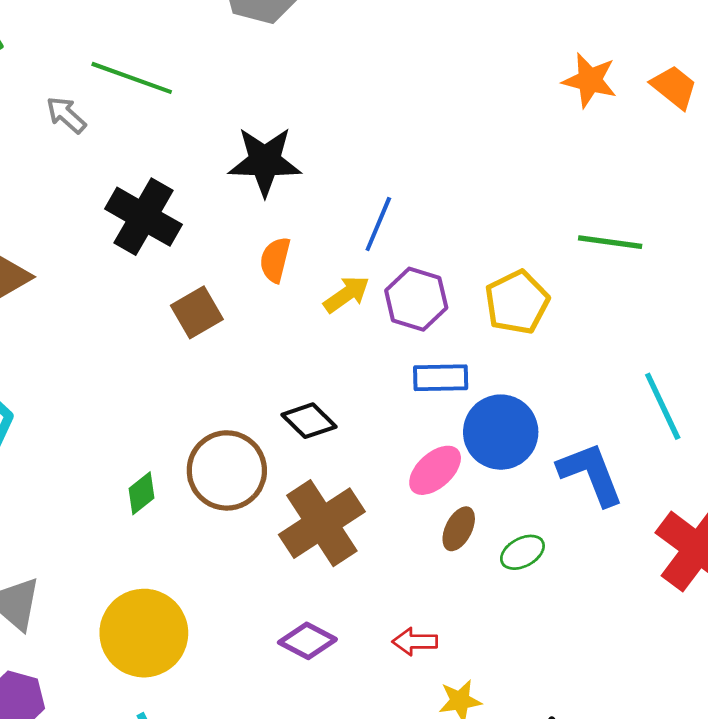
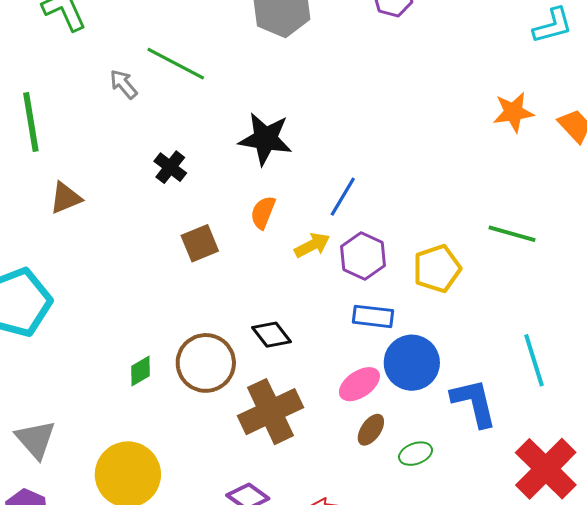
orange star: (590, 80) -> (513, 112), turned -30
black cross: (143, 217) -> (170, 167), size x0.6

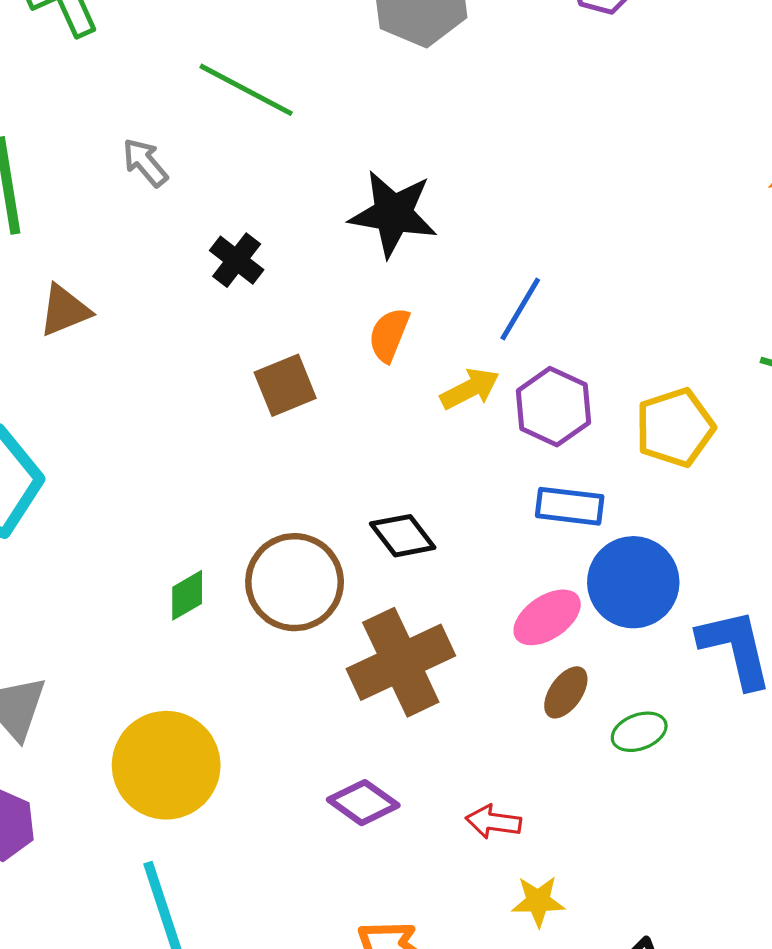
gray arrow: (124, 84) -> (145, 162), moved

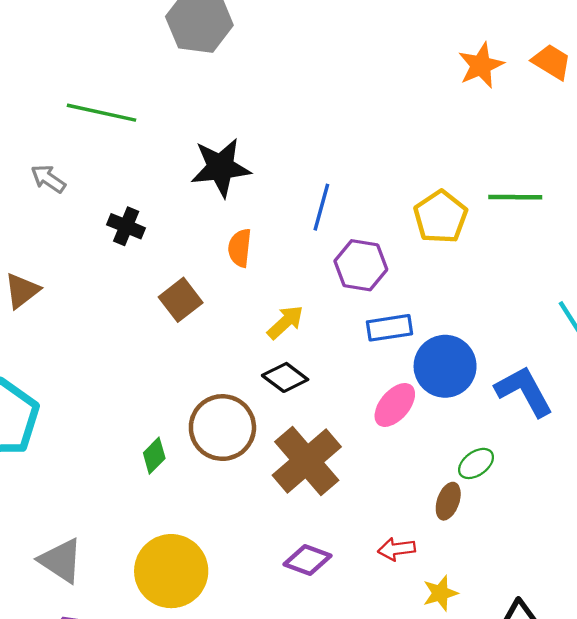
yellow arrow: (470, 389) -> (285, 322), moved
yellow pentagon: (675, 428) -> (441, 217), moved
brown ellipse: (566, 692) -> (448, 501), moved

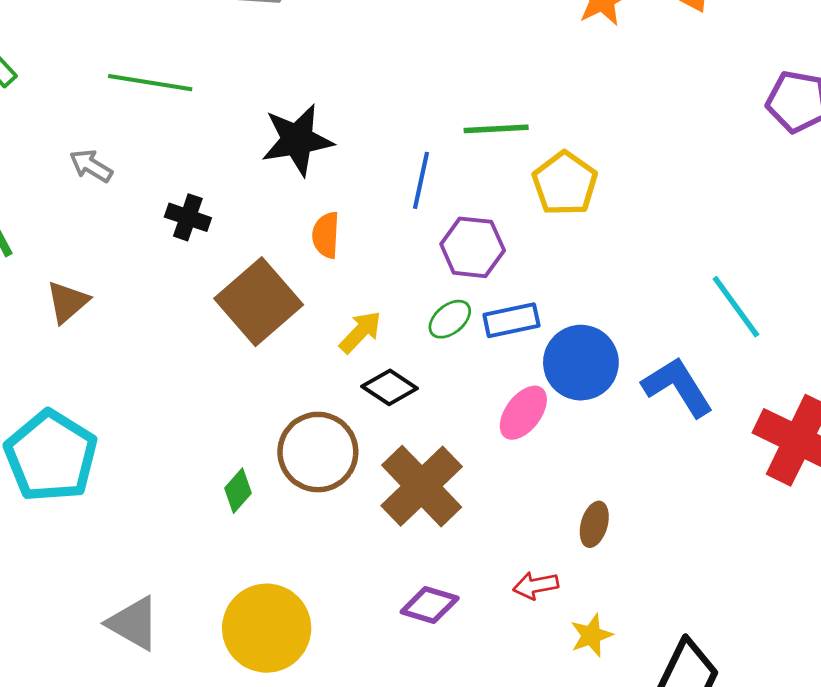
green line: (515, 197) -> (496, 129), moved
brown square: (181, 300) -> (259, 302), size x1.6
yellow arrow: (285, 322) -> (360, 332), moved
green ellipse: (476, 463) -> (450, 319), moved

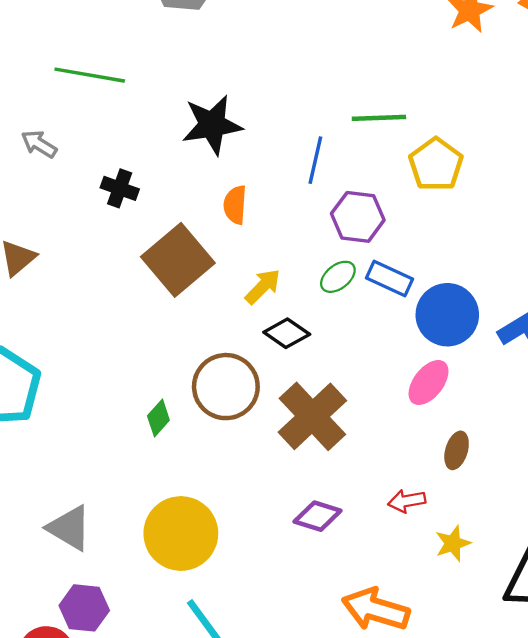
blue rectangle: (511, 320) -> (390, 279), turned 36
pink ellipse: (523, 413) -> (429, 383), moved

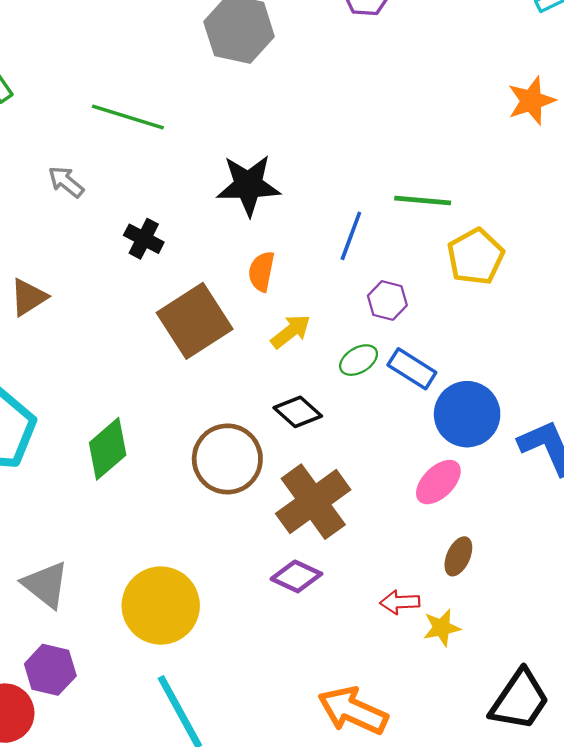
purple hexagon: (358, 217) -> (387, 300), size x0.7
yellow arrow: (263, 286) -> (291, 331), moved
green diamond: (158, 418) -> (108, 449), moved, size x1.6
purple diamond: (318, 516) -> (296, 576), moved
yellow star: (453, 543) -> (442, 628), moved

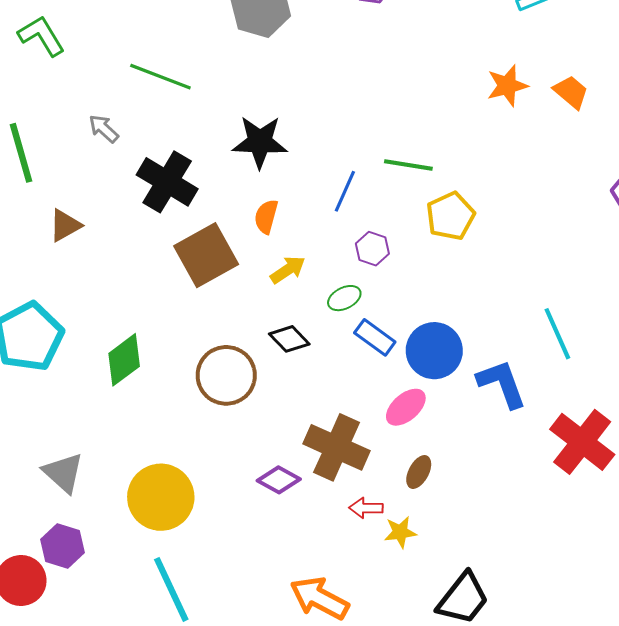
black cross: (144, 239) -> (167, 182), size x1.8
blue rectangle: (412, 369) -> (375, 337), moved
brown cross: (313, 502) -> (337, 447), moved, turned -34

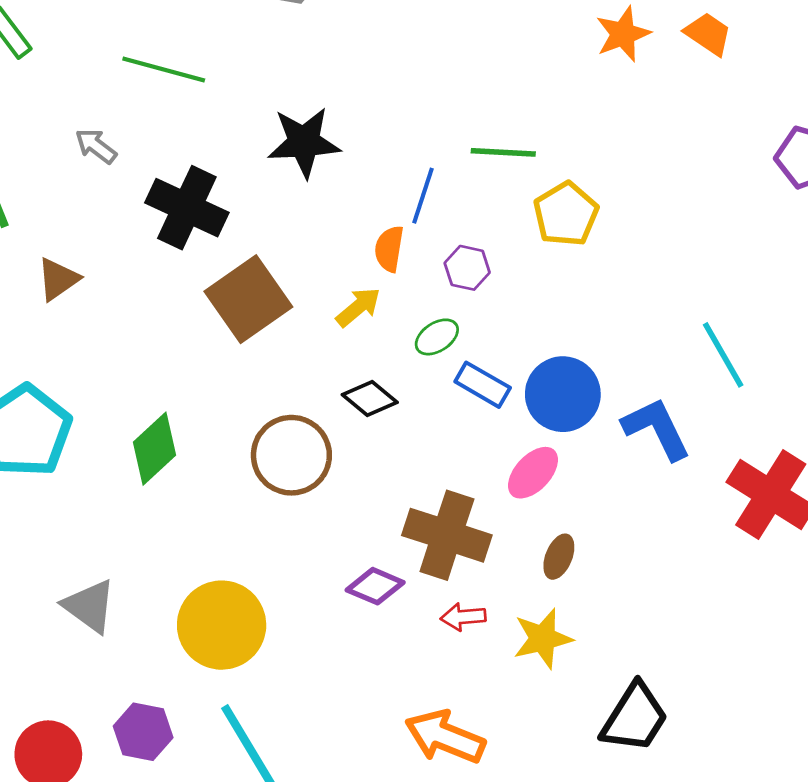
orange semicircle: (266, 217) -> (389, 249), moved
red arrow: (366, 508) -> (463, 617), moved
yellow star: (400, 532) -> (543, 639), size x1.4
purple hexagon: (63, 546) -> (143, 732), moved

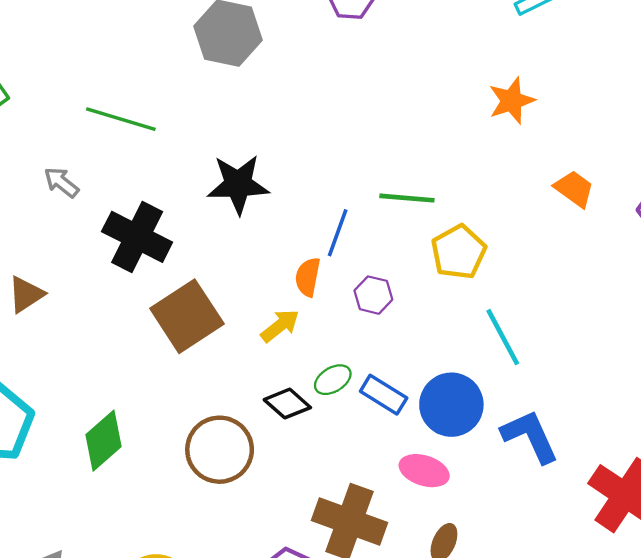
orange trapezoid: (708, 34) -> (574, 189), moved
green ellipse: (437, 337) -> (333, 380), moved
cyan line: (723, 355) -> (503, 337), moved
pink ellipse: (533, 473) -> (424, 471), turned 63

